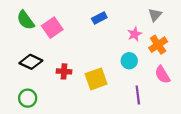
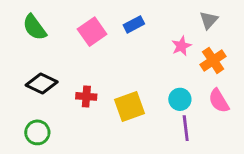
pink square: (52, 28) -> (92, 32), moved
cyan circle: (129, 61) -> (180, 99), moved

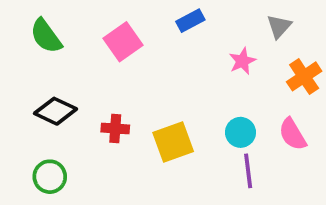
blue rectangle: (134, 24) -> (190, 21), moved
orange cross: (213, 60) -> (304, 76), moved

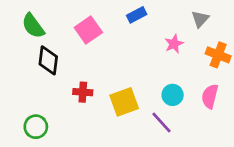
orange cross: (304, 76) -> (218, 55), turned -35
black diamond: (56, 111) -> (48, 60), moved, turned 72
pink semicircle: (293, 134) -> (210, 96), turned 45
purple line: (248, 171) -> (162, 123), moved, turned -35

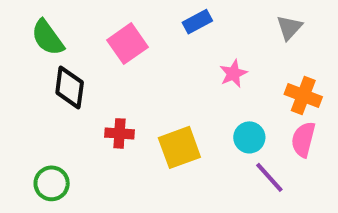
pink star: (174, 44) -> (233, 74), moved
orange cross: (218, 55) -> (303, 96), moved
purple line: (162, 123) -> (269, 177), moved

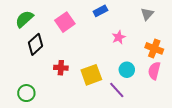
green semicircle: (48, 38) -> (24, 19), turned 84
black diamond: (70, 88) -> (36, 44), turned 40
purple line: (269, 177) -> (117, 90), moved

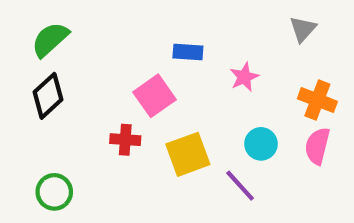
blue rectangle: (100, 11) -> (188, 52), moved, turned 32
pink square: (65, 22) -> (154, 96), moved
black diamond: (36, 44) -> (48, 96), moved

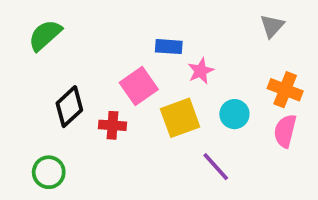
pink star: (244, 77) -> (201, 71), moved
black diamond: (48, 96) -> (69, 107), moved
cyan circle: (261, 144) -> (234, 114), moved
yellow square: (188, 154) -> (180, 118), moved

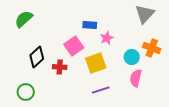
gray triangle: (272, 26) -> (145, 14), size x1.5
cyan circle: (234, 114) -> (132, 57), moved
pink semicircle: (285, 131) -> (136, 78), moved
purple line: (216, 167) -> (101, 90), moved, turned -66

